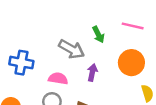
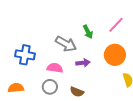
pink line: (133, 26) -> (116, 25), turned -60
purple arrow: (92, 72) -> (83, 63), turned 72

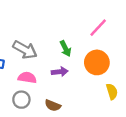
green arrow: (88, 32) -> (66, 49), moved
gray arrow: (66, 44) -> (25, 50), moved

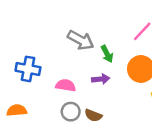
gray arrow: (25, 50) -> (81, 40), moved
gray circle: (21, 100) -> (71, 112), moved

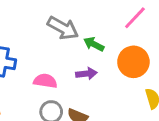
green arrow: (107, 54) -> (94, 44), turned 144

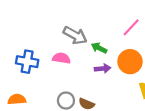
purple arrow: (86, 74) -> (103, 68), moved
pink semicircle: (45, 81) -> (61, 58), moved

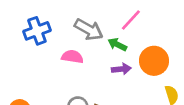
pink line: (131, 27) -> (131, 20), moved
blue cross: (27, 62) -> (37, 31), moved, turned -30

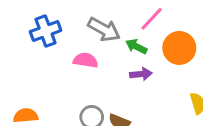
orange circle: (154, 61) -> (179, 48), moved

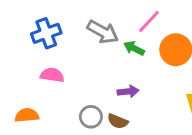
pink semicircle: (86, 60) -> (52, 75), moved
purple arrow: (141, 74) -> (128, 91), moved

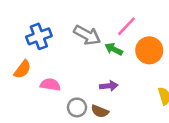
pink semicircle: (52, 75) -> (50, 85), moved
orange semicircle: (27, 115) -> (22, 69), moved, turned 132

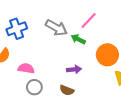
orange circle: (149, 50) -> (107, 55), moved
gray circle: (77, 107) -> (34, 87), moved

